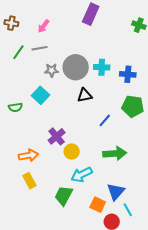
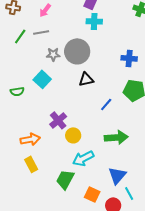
cyan cross: (102, 67) -> (94, 21), moved
orange square: (98, 205) -> (92, 194), moved

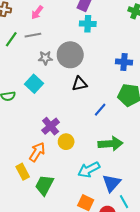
orange arrow: (30, 139) -> (37, 152), moved, turned -48
cyan arrow: (83, 158) -> (89, 170), moved
green trapezoid: (65, 179) -> (44, 185), moved

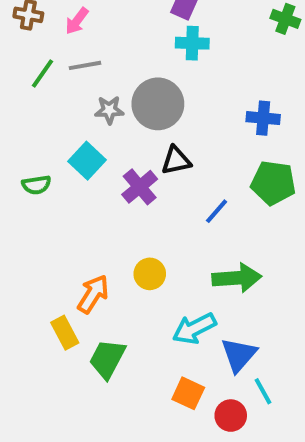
pink arrow: (37, 12) -> (77, 21), moved
purple cross: (51, 126) -> (140, 187), moved

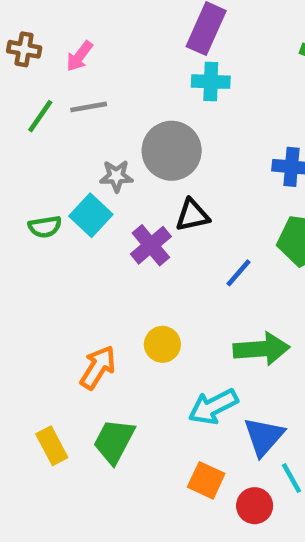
gray star: (109, 110) -> (116, 176), moved
green semicircle: (36, 185) -> (45, 227), moved
yellow rectangle: (65, 333) -> (52, 446), moved

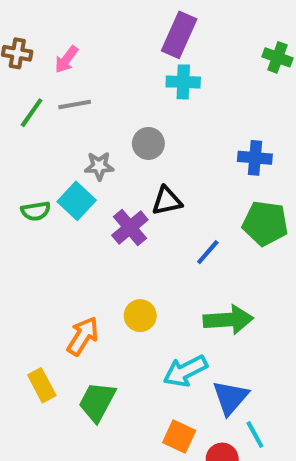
gray circle: (172, 151) -> (148, 143), size x0.6
yellow rectangle: (52, 446) -> (42, 385), moved

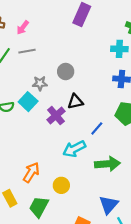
cyan cross: (183, 82) -> (119, 49), moved
yellow circle: (140, 316) -> (61, 185), moved
cyan arrow: (185, 371) -> (74, 149), moved

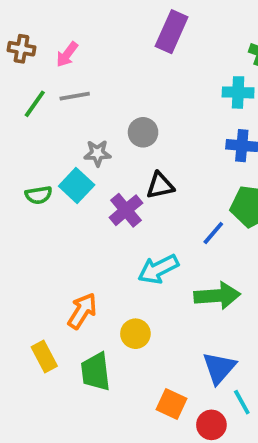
blue line: (97, 128) -> (213, 233), moved
green trapezoid: (39, 207) -> (96, 372), turned -35

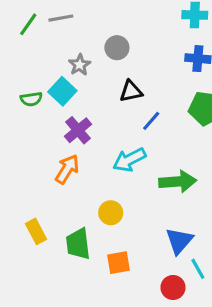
gray star: (97, 153) -> (80, 65), turned -30
purple cross: (126, 210) -> (78, 130), moved
blue line: (213, 233) -> (151, 121), moved
orange arrow: (82, 311) -> (67, 169), moved
orange square: (172, 404) -> (118, 263), moved, turned -35

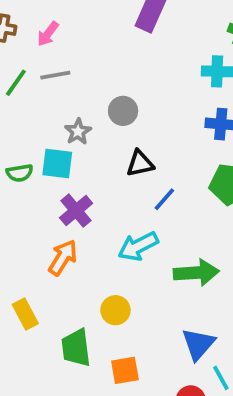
cyan square: (62, 91) -> (57, 164), turned -36
yellow rectangle: (36, 231) -> (25, 314), moved

